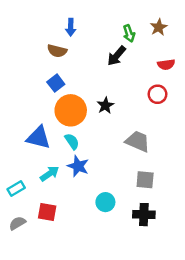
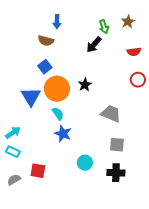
red circle: (157, 94) -> (138, 80), moved
blue triangle: (38, 138) -> (31, 97), moved, turned 45
cyan arrow: (50, 174) -> (13, 133), moved
cyan rectangle: (16, 188) -> (13, 152), turned 56

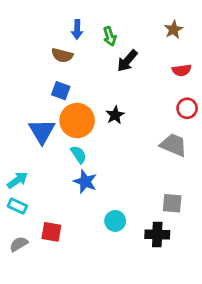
green arrow: (104, 27) -> (110, 36), moved
blue square: (45, 67) -> (61, 91), turned -32
gray trapezoid: (111, 114) -> (173, 145), moved
gray square: (117, 145) -> (172, 203), moved

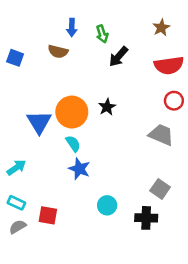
red semicircle: (182, 70) -> (169, 65), size x1.6
blue square: (61, 91) -> (15, 58), moved
gray square: (172, 203) -> (160, 189), turned 30
cyan rectangle: (17, 206) -> (16, 203), moved

